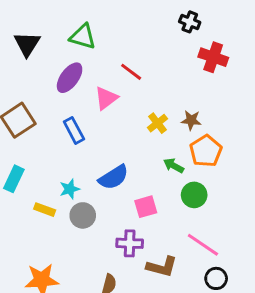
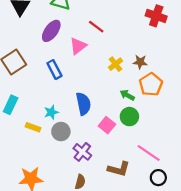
blue semicircle: (114, 177) -> (83, 104), turned -70
green circle: (194, 195) -> (129, 117), moved
pink square: (146, 207) -> (107, 125), turned -35
purple cross: (130, 243) -> (82, 152), moved, turned 36

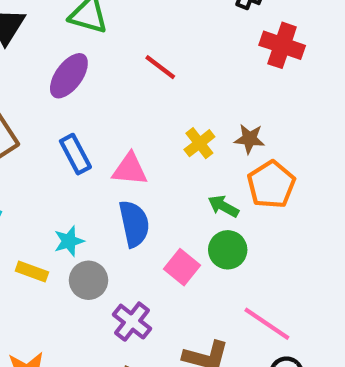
pink triangle: (78, 46) -> (130, 169), moved, turned 42

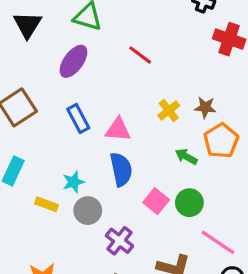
green circle: (228, 250) -> (189, 203), moved

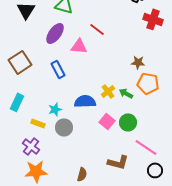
yellow cross: (169, 111) -> (108, 91), moved
pink triangle: (118, 130) -> (79, 46), moved
orange pentagon: (221, 141) -> (148, 83), turned -30
blue semicircle: (121, 169) -> (85, 101), turned -80
purple cross: (120, 241) -> (31, 146), moved

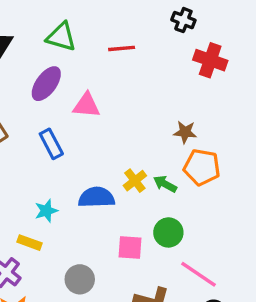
red line: (97, 29) -> (122, 48), moved, turned -42
pink square: (107, 121) -> (130, 248), moved, turned -35
yellow rectangle: (38, 123) -> (30, 243), moved
gray circle: (64, 127) -> (80, 279), moved

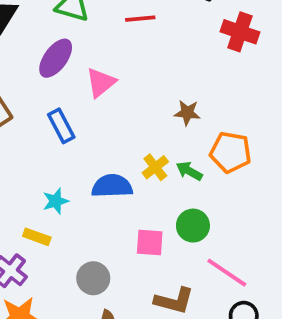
pink triangle: (86, 105) -> (101, 83), turned -44
brown star: (185, 132) -> (187, 113), moved

